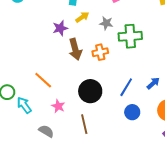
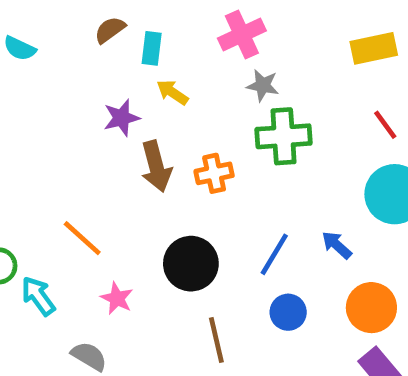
yellow arrow: (82, 17) -> (172, 92), turned -112
gray star: (106, 23) -> (263, 85), moved
blue arrow: (153, 83) -> (337, 245), turned -96
brown line: (84, 124) -> (216, 340), moved

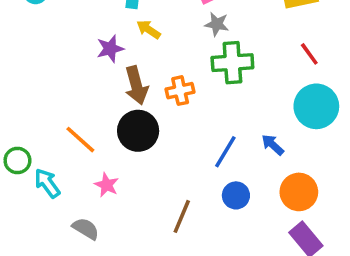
black circle: (191, 264) -> (138, 131), moved
brown line: (216, 340) -> (182, 216), turned 36

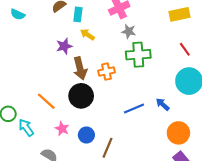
blue line: (225, 152) -> (134, 109), turned 36
blue circle: (236, 195) -> (86, 135), moved

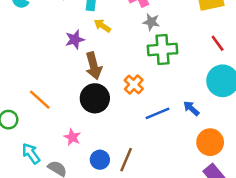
orange cross: (107, 72) -> (134, 85), moved, turned -35
orange line: (46, 101) -> (40, 100), moved
cyan arrow: (26, 128) -> (31, 153), moved
blue circle: (86, 135) -> (100, 160), moved

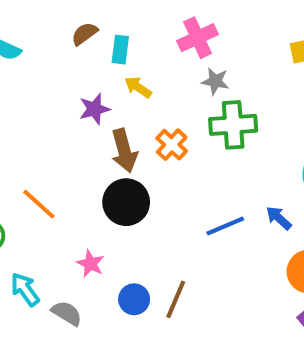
orange cross: (134, 85) -> (172, 145), moved

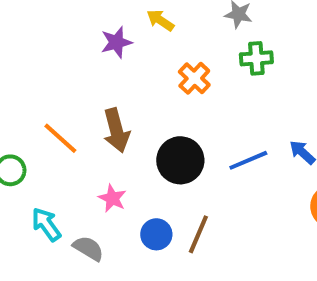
green cross: (233, 125) -> (256, 58), size x0.7
brown arrow: (124, 151) -> (116, 130), moved
black circle: (126, 202) -> (180, 160), moved

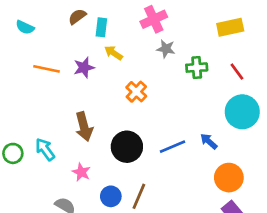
green cross: (256, 58) -> (197, 68), moved
orange line: (60, 138) -> (46, 69), moved, turned -30
cyan arrow: (46, 224) -> (45, 149), moved

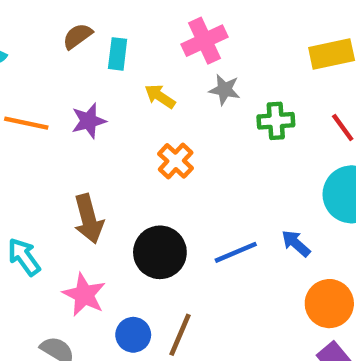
yellow arrow: (113, 53) -> (160, 96), moved
pink star: (81, 172) -> (84, 295), size x1.4

